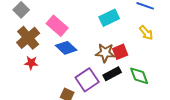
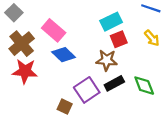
red square: (120, 52) -> (119, 39), moved
red star: (31, 63) -> (25, 71), size x1.6

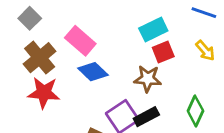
black rectangle: (114, 83) -> (146, 117), moved
green diamond: (144, 86) -> (195, 111), turned 45

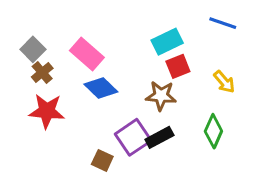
gray square: (30, 18) -> (33, 49), moved
yellow arrow: (205, 51) -> (224, 82), moved
brown cross: (40, 58) -> (42, 73), size x0.6

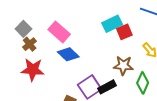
red square: (178, 66) -> (124, 32), moved
brown star: (161, 96) -> (123, 66), moved

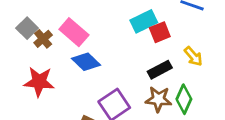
brown cross: (30, 44) -> (43, 39), moved
brown star: (123, 66) -> (158, 99), moved
black rectangle: (107, 87) -> (160, 70), moved

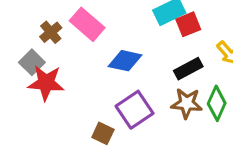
gray square: (27, 28) -> (32, 62), moved
blue diamond: (86, 62) -> (125, 61), moved, turned -32

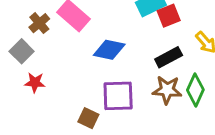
red star: (46, 83) -> (35, 82), moved, size x0.6
purple square: (135, 110) -> (118, 96), turned 32

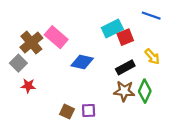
brown cross: (39, 23) -> (31, 43), size x1.5
purple square: (118, 96) -> (89, 111), moved, size x0.6

